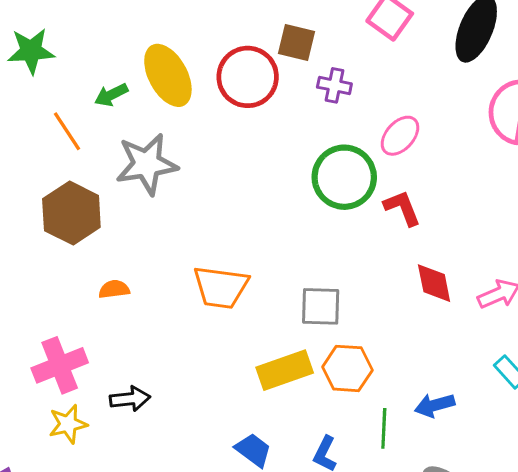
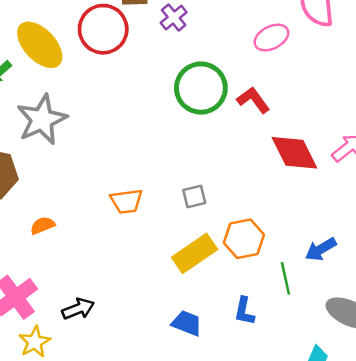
purple cross: (334, 85) -> (174, 17), turned -36
pink ellipse: (400, 136) -> (271, 38), moved, turned 36
red diamond: (434, 283) -> (294, 153), size x1.4
orange trapezoid: (221, 287) -> (126, 201), size x0.7
gray square: (321, 306) -> (194, 196), moved, size x0.7

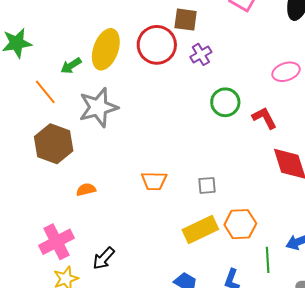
purple cross: (174, 17) -> (201, 54), moved
yellow ellipse: (40, 45) -> (106, 49), turned 54
green circle: (201, 88) -> (225, 102), size x0.7
black arrow: (78, 309) -> (104, 258), turned 145

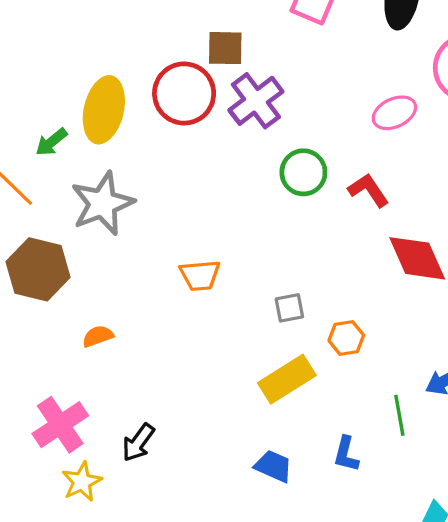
purple cross: (201, 54) -> (256, 101), size x1.6
orange trapezoid: (154, 181) -> (200, 275), moved
orange hexagon: (240, 224) -> (346, 338), moved, size x0.7

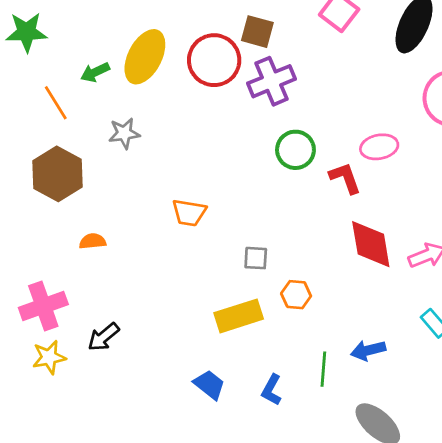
pink ellipse: (394, 113) -> (379, 147), moved
gray star: (102, 203) -> (124, 133), size x0.6

